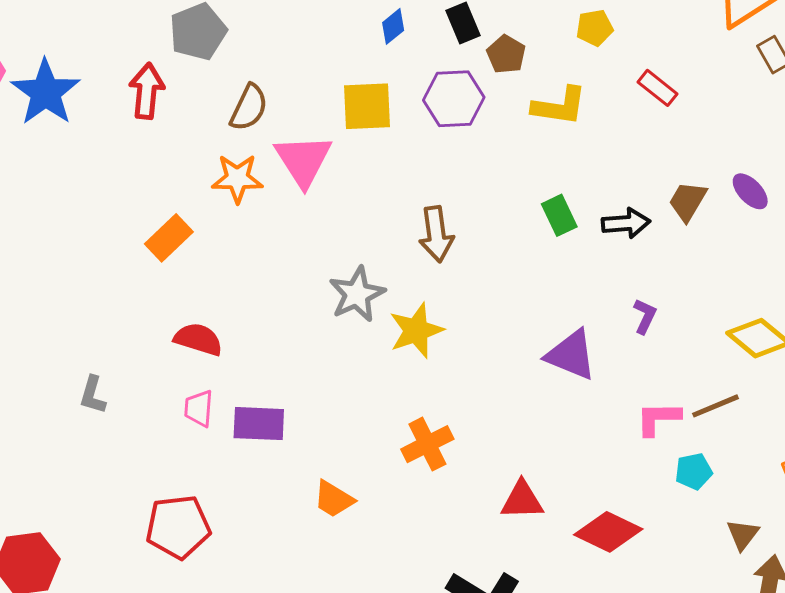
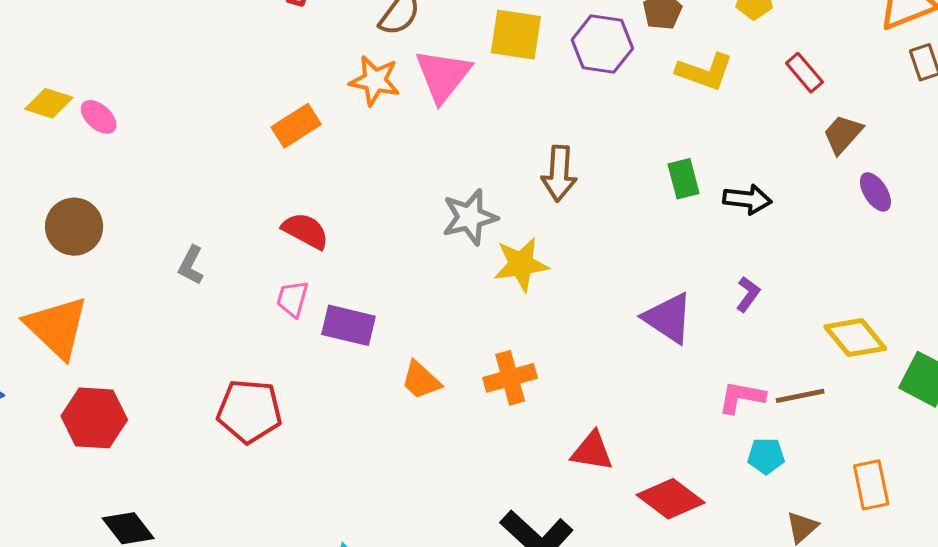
brown trapezoid: (688, 201) -> (843, 134), moved
orange trapezoid: (334, 499) -> (421, 380), moved

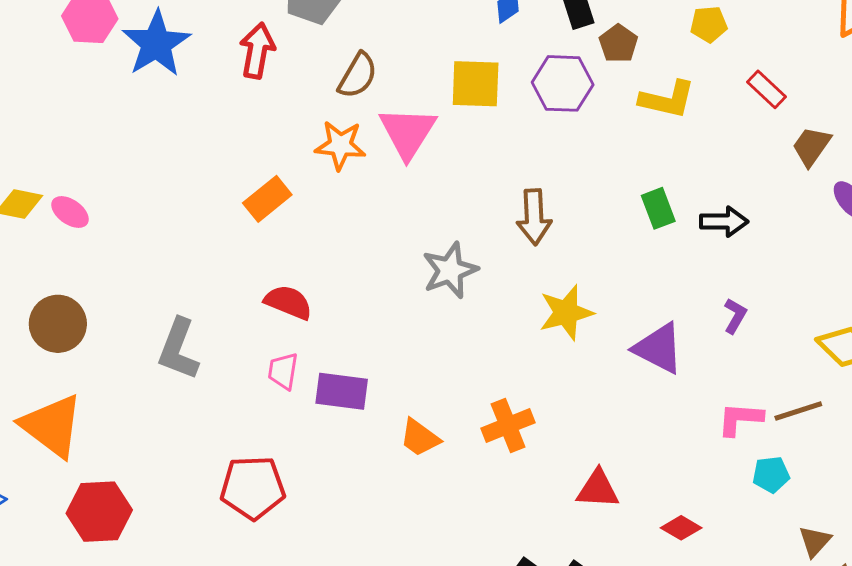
yellow star: (521, 264) -> (566, 313), moved
gray L-shape: (191, 265) -> (178, 349), size x1.6
red diamond: (671, 499) -> (681, 528), size x0.6

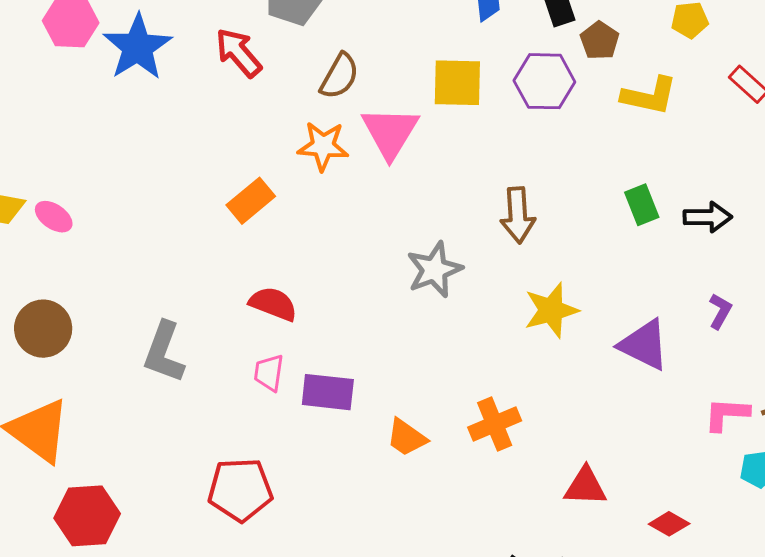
red arrow: (257, 51) -> (239, 53), turned -50

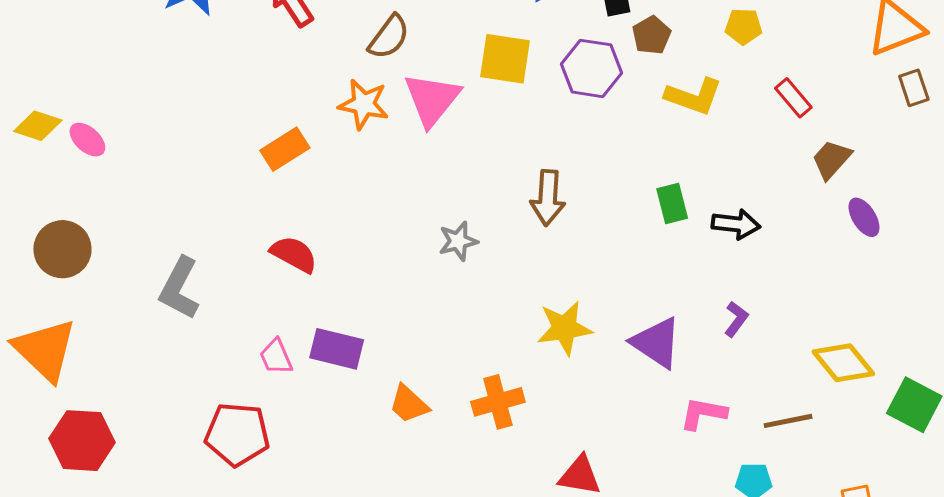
gray star: (434, 270) -> (458, 241), size x0.7
yellow star: (551, 310) -> (564, 328), moved
pink trapezoid: (269, 373) -> (276, 357), moved, turned -39
pink L-shape: (727, 414) -> (703, 414), moved

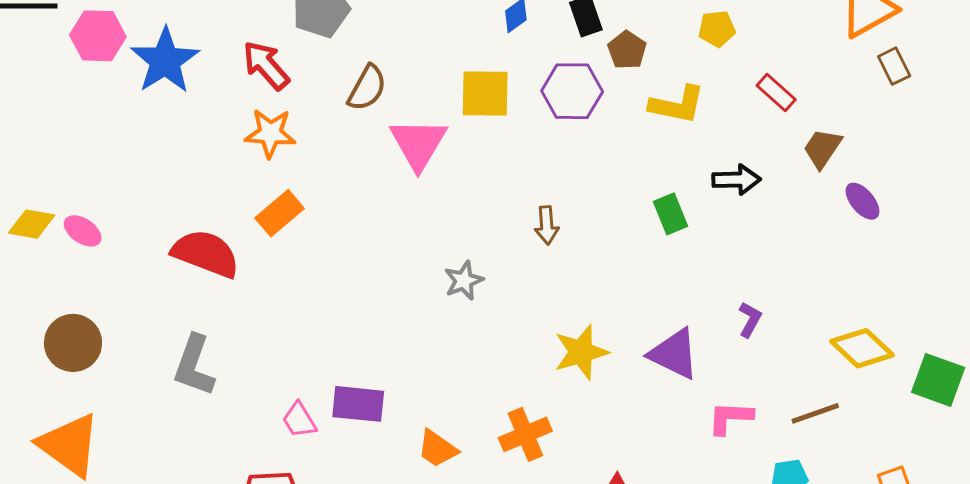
orange star: (364, 104) -> (270, 133), moved
brown arrow: (548, 198) -> (547, 225), size x0.7
black arrow: (736, 224) -> (736, 180), moved
red semicircle: (294, 254) -> (206, 253), moved, size x1.4

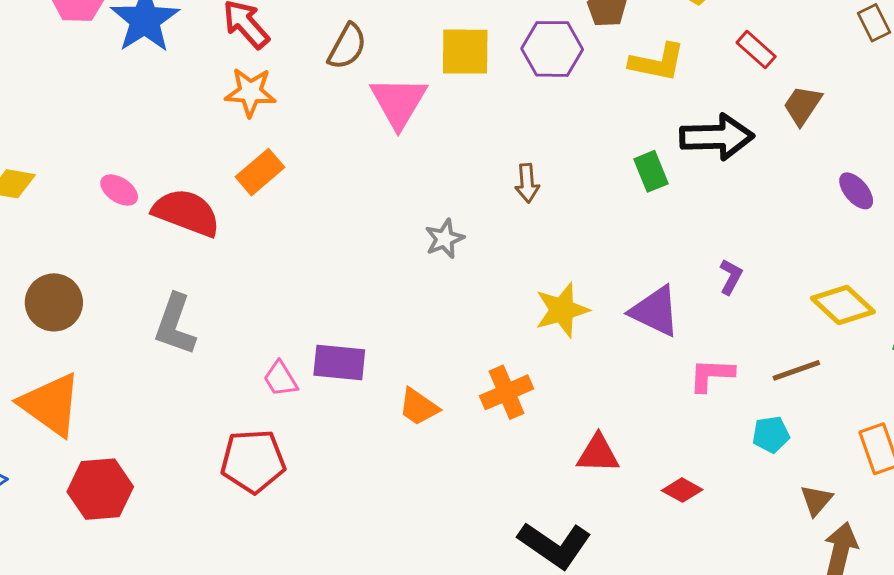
black arrow: (736, 180) -> (717, 137), size x1.5
purple ellipse: (862, 201) -> (856, 191), moved
pink ellipse: (83, 231) -> (119, 190), moved

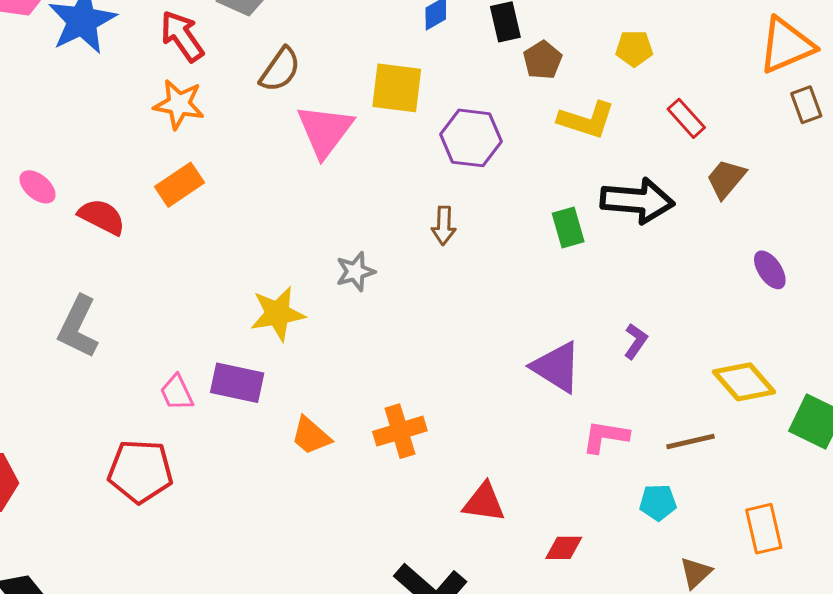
purple hexagon: (552, 49) -> (471, 138), moved
red semicircle: (186, 213) -> (102, 217), size x0.7
yellow star: (562, 310) -> (278, 314), moved
red diamond: (682, 490) -> (564, 548), turned -36

